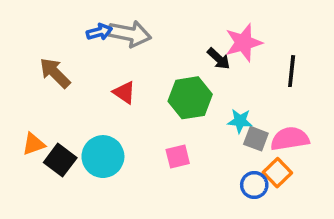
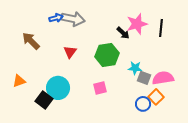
black line: (292, 71) -> (161, 28), moved
red triangle: (124, 92) -> (70, 52), turned 32
black square: (60, 160) -> (44, 100), moved

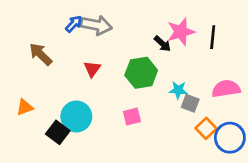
blue arrow: (56, 18) -> (74, 24), turned -32
pink semicircle: (163, 78) -> (226, 89), moved
blue circle: (143, 104) -> (230, 138), moved, size x1.5

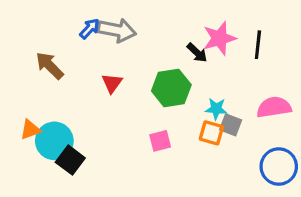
cyan circle: (76, 116) -> (54, 141), moved
orange square: (206, 128) -> (211, 133), moved, turned -30

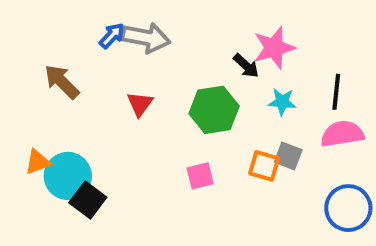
black line: (258, 45) -> (336, 92), moved
cyan star: (216, 109) -> (282, 102), moved

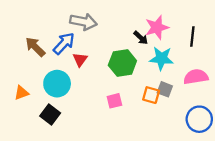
blue arrow: (112, 36) -> (64, 43), moved, size x1.5
black line: (336, 92) -> (192, 37), moved
cyan star: (282, 102) -> (161, 58), size x1.5
cyan circle: (68, 176) -> (57, 84), moved

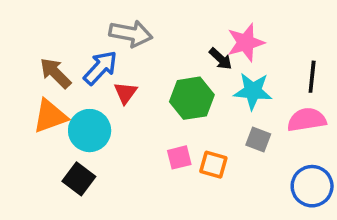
black line: (192, 37) -> (312, 77), moved
orange triangle: (21, 93) -> (50, 116), moved, size x1.5
orange square: (151, 95) -> (213, 165), moved

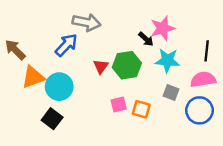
brown arrow: (55, 73) -> (15, 50), moved
red triangle: (125, 93) -> (101, 66), moved
blue circle: (312, 186) -> (199, 110), moved

